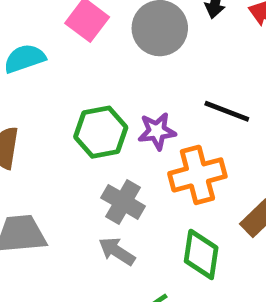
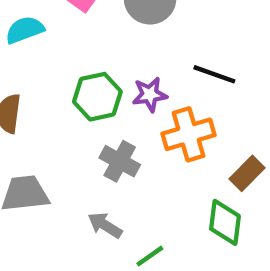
gray arrow: (117, 251) -> (105, 225), moved
green diamond: (201, 254) -> (225, 222), moved

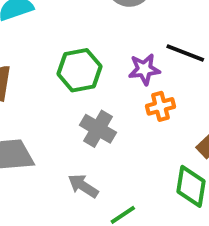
purple star: (150, 94) -> (144, 69), moved
orange cross: (189, 134) -> (160, 106), size x0.6

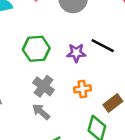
orange cross: (160, 106) -> (82, 89), moved
gray arrow: (83, 186) -> (41, 112), moved

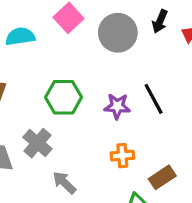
black line: (103, 46) -> (154, 99), turned 30
gray cross: (43, 86) -> (37, 143), moved

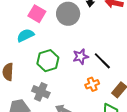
cyan semicircle: (20, 36) -> (25, 35), moved
black line: (154, 99) -> (102, 61), moved

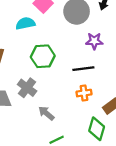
purple star: (81, 57) -> (94, 41), moved
black line: (102, 61) -> (83, 69), moved, turned -66

